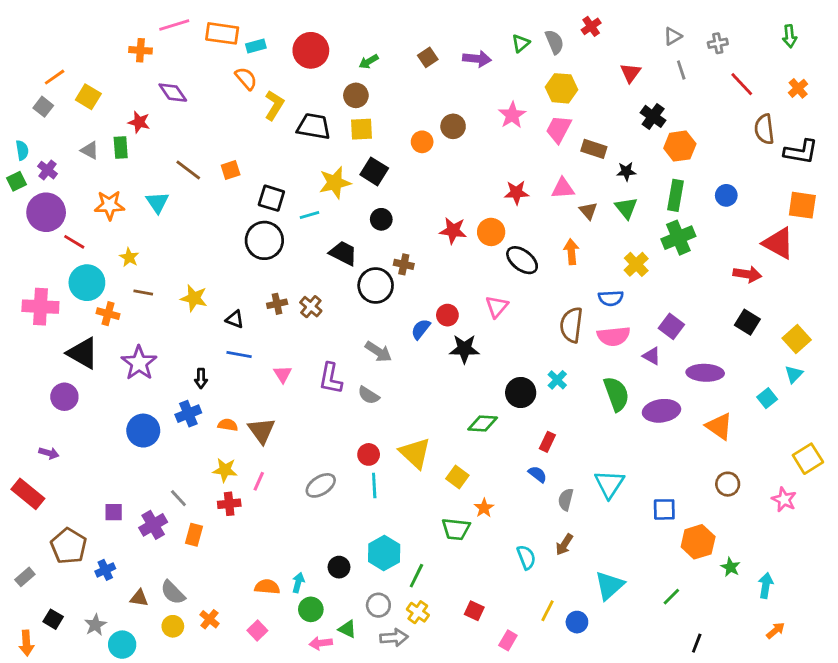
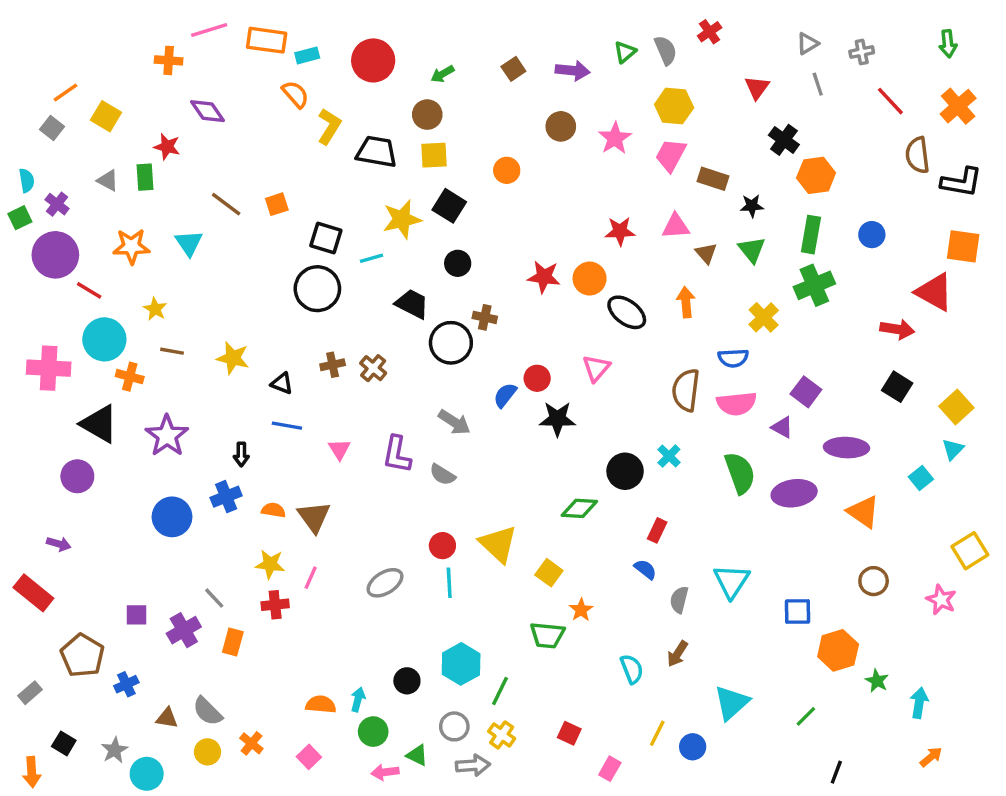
orange cross: (798, 88) -> (958, 106), size x1.5
brown circle: (453, 126) -> (561, 126), moved

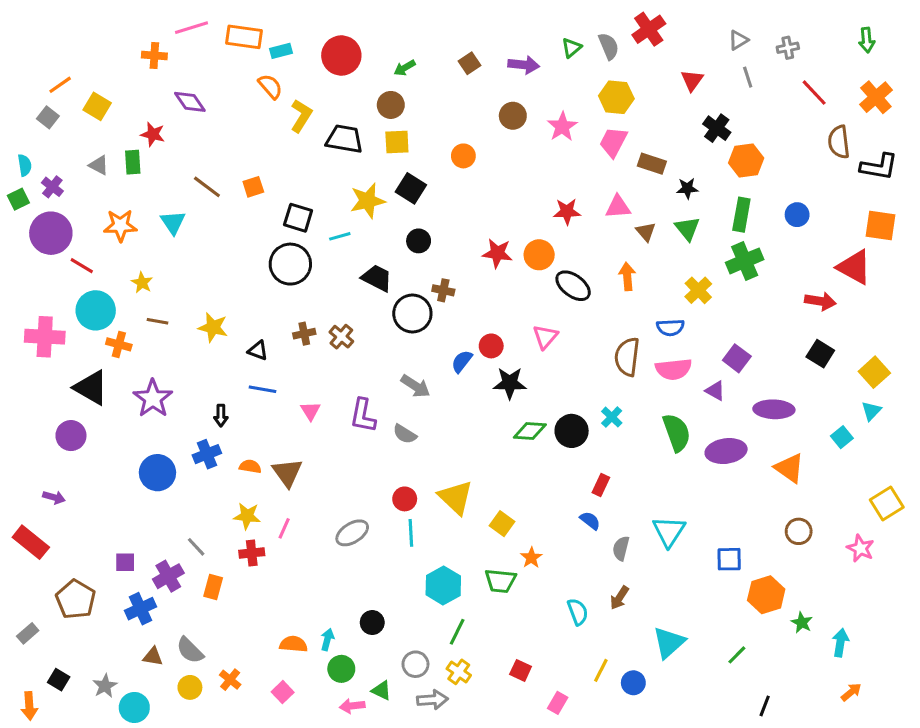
red cross: (710, 32) -> (649, 29), size x1.5
green diamond: (579, 508) -> (530, 431), moved
cyan hexagon: (461, 664) -> (443, 585), moved
blue cross: (126, 684) -> (140, 609), moved, size x1.4

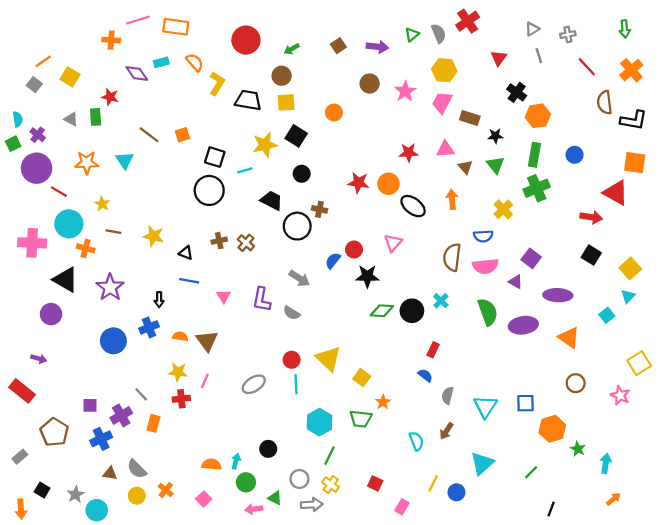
cyan rectangle: (281, 51) -> (161, 62), moved
cyan triangle: (669, 531) -> (485, 407), moved

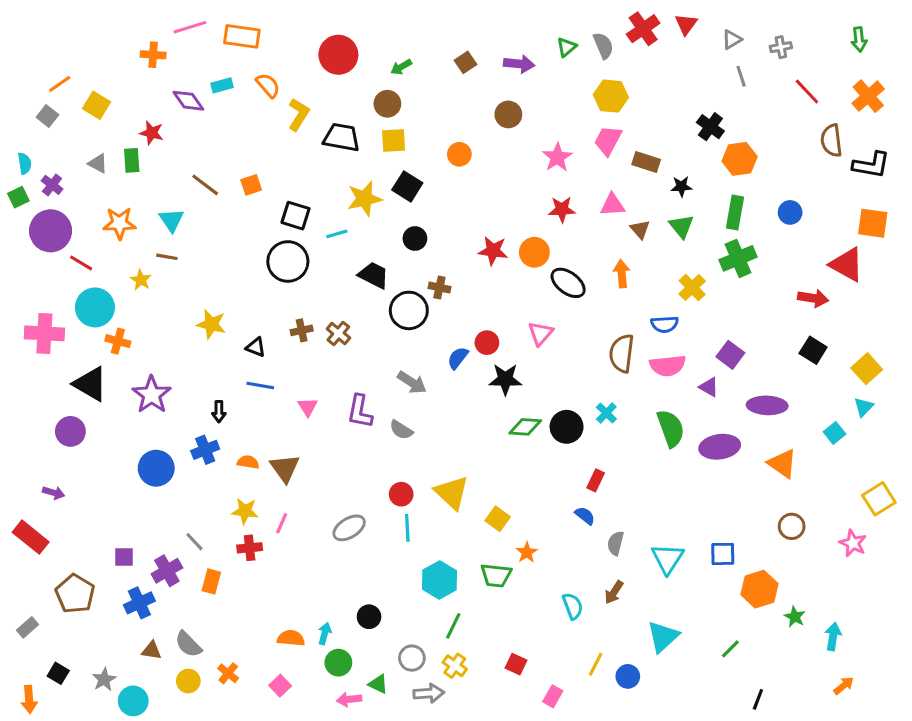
red triangle: (499, 58) -> (686, 24), moved
pink star: (405, 91) -> (557, 157), moved
brown line: (113, 232) -> (167, 257), moved

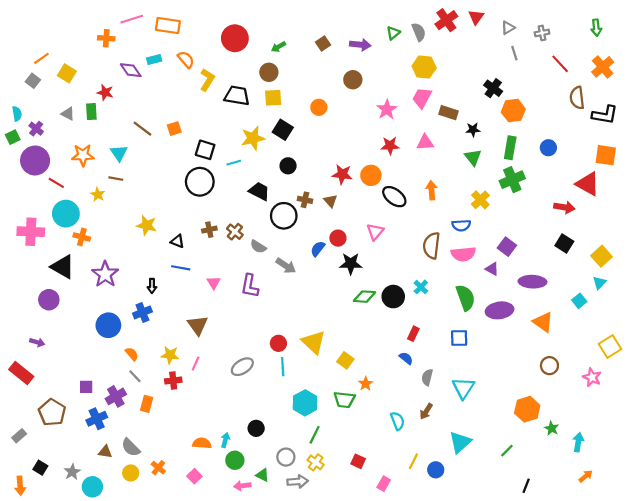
brown triangle: (640, 229) -> (331, 201), moved
gray semicircle: (401, 430) -> (258, 247), moved
orange semicircle: (248, 462) -> (132, 354), moved, turned 40
blue square: (723, 554) -> (459, 338), moved

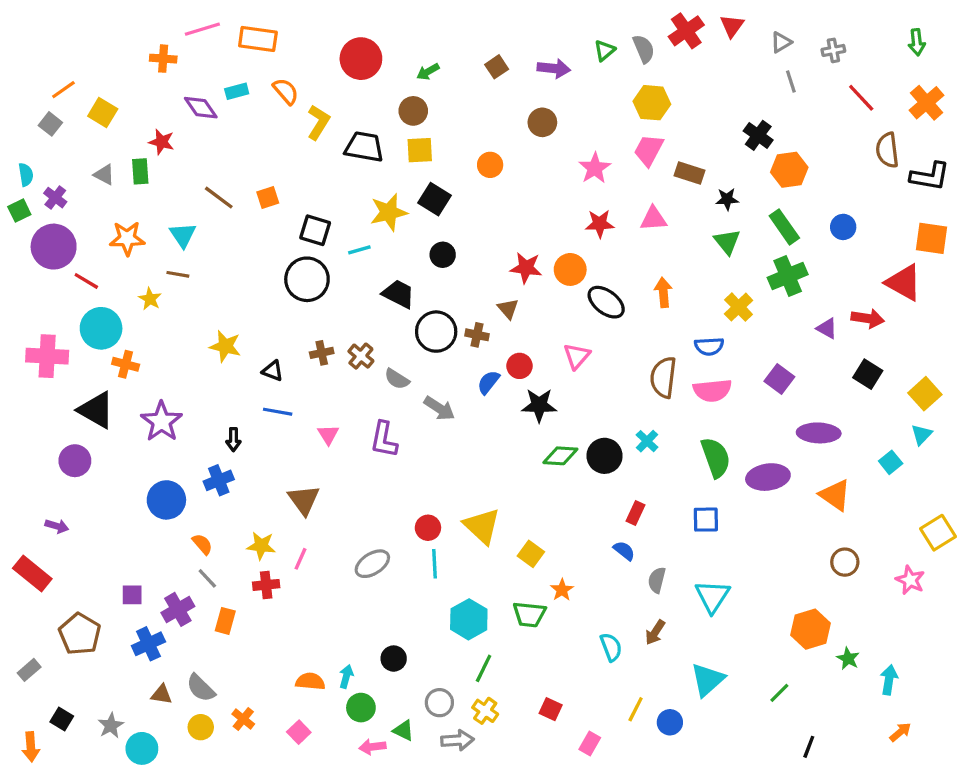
green rectangle: (510, 148) -> (784, 227), turned -45
brown cross: (305, 200) -> (477, 335), moved
purple triangle: (492, 269) -> (827, 328), moved

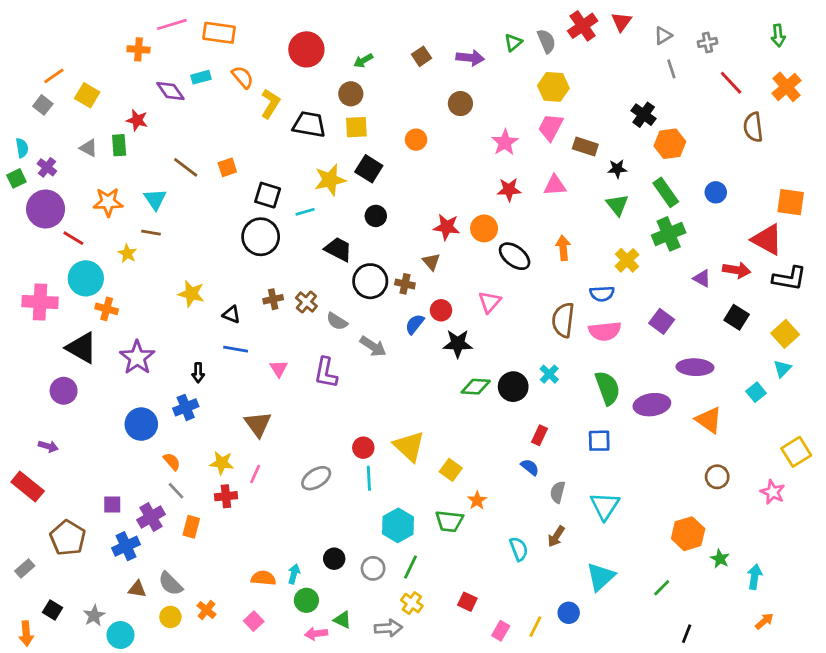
black L-shape: (930, 176) -> (789, 278), moved
gray circle: (439, 703) -> (373, 568), moved
yellow line: (636, 709) -> (535, 627), moved

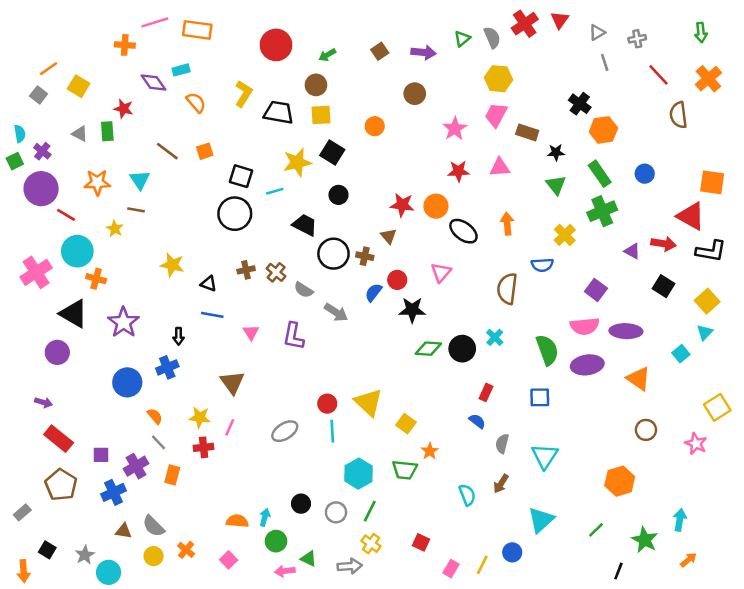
orange semicircle: (243, 77) -> (196, 102), moved
pink cross: (40, 302) -> (36, 272), turned -36
pink semicircle: (605, 331) -> (585, 326), moved
red rectangle: (28, 487) -> (59, 439), moved
green star: (720, 559) -> (645, 540), moved, size x1.5

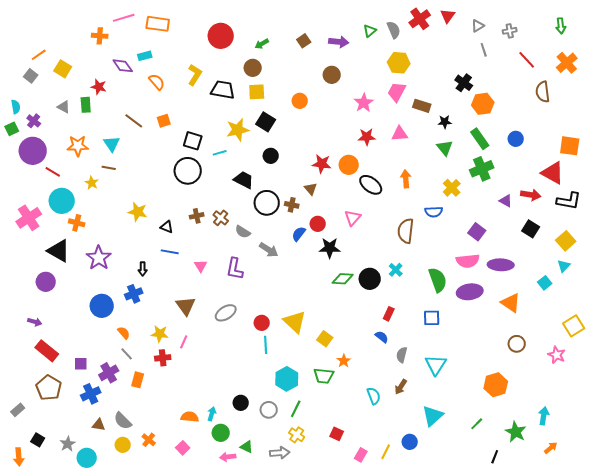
gray ellipse: (285, 431) -> (226, 313), moved

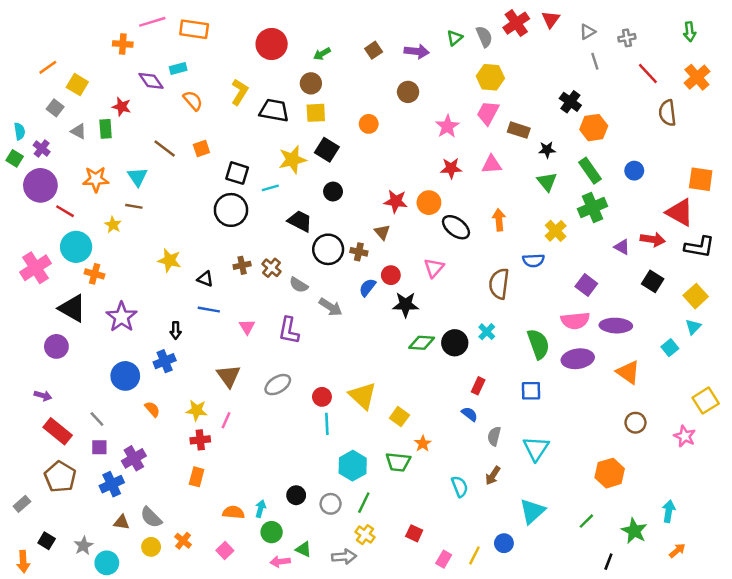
gray square: (31, 76) -> (55, 108), moved
green square: (12, 129) -> (15, 158), turned -32
gray line: (127, 354) -> (97, 419), moved
orange rectangle: (138, 380) -> (197, 477), moved

